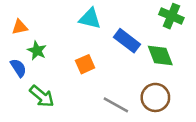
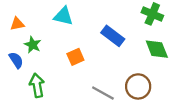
cyan triangle: (90, 18) -> (63, 16), moved
green diamond: (160, 56) -> (157, 49), moved
green arrow: (42, 96) -> (37, 85), turned -140

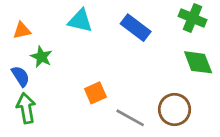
blue rectangle: (113, 36) -> (136, 28), moved
orange square: (75, 57) -> (95, 93), moved
green arrow: (37, 85) -> (26, 108), moved

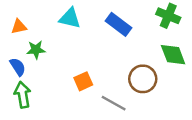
green star: (41, 57) -> (36, 50), turned -30
brown circle: (174, 109) -> (143, 79), moved

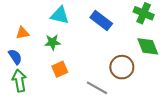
orange triangle: (19, 27) -> (22, 33), moved
green star: (36, 50) -> (52, 42), moved
orange square: (83, 81) -> (60, 69), moved

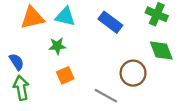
orange triangle: (22, 33) -> (32, 18), moved, size x1.6

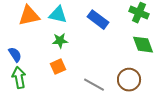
green star: (57, 46) -> (60, 41), moved
brown circle: (133, 73) -> (129, 80), moved

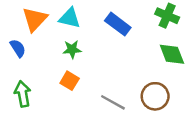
orange triangle: (29, 16) -> (35, 19), turned -35
blue semicircle: (15, 55) -> (18, 48), moved
orange square: (58, 67) -> (70, 81), turned -35

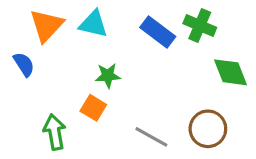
green cross: (167, 16) -> (200, 26), moved
green star: (72, 49) -> (108, 76), moved
green arrow: (23, 94) -> (55, 132), moved

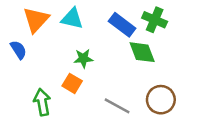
green diamond: (230, 72) -> (142, 52), moved

